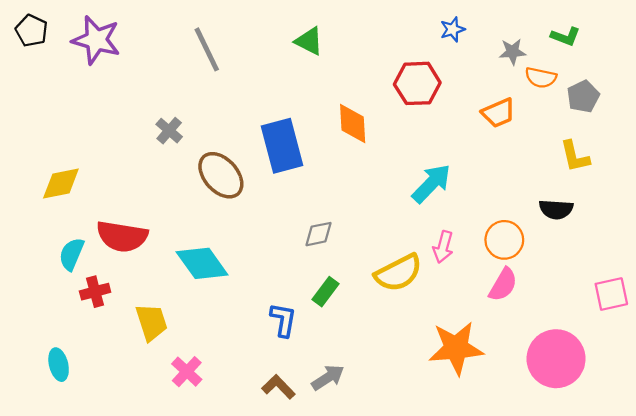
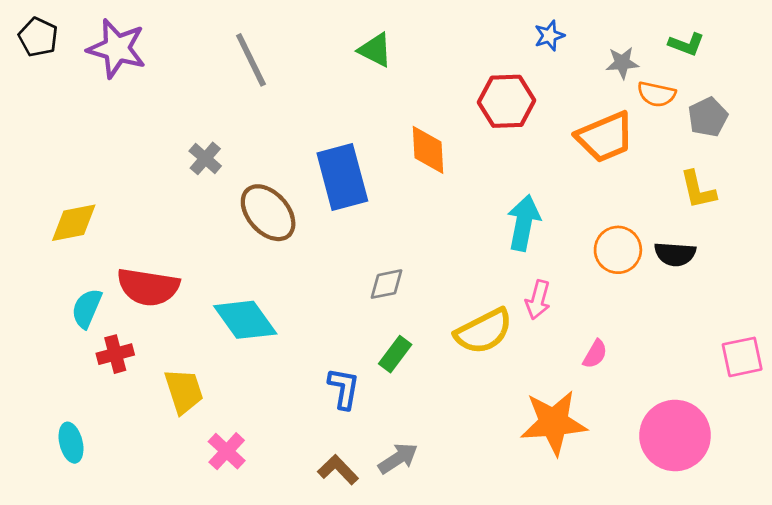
orange trapezoid: (498, 113) -> (605, 137), size x1.4
cyan arrow: (431, 183) -> (524, 223), turned -33
orange circle: (504, 240) -> (618, 250), moved
pink semicircle: (503, 285) -> (595, 354), moved, size x0.7

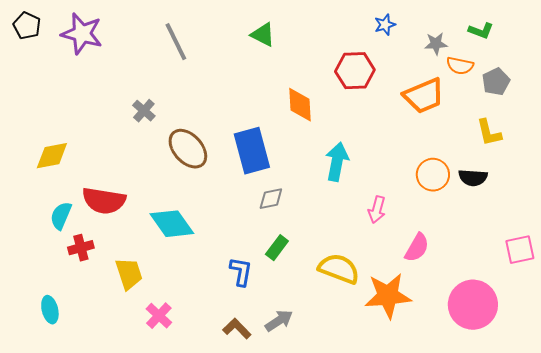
blue rectangle: (342, 177) -> (252, 151), moved
cyan arrow: (524, 223) -> (337, 162), moved
yellow semicircle: (484, 331) -> (339, 269), moved, turned -132
pink semicircle: (595, 354) -> (417, 248), size x1.4

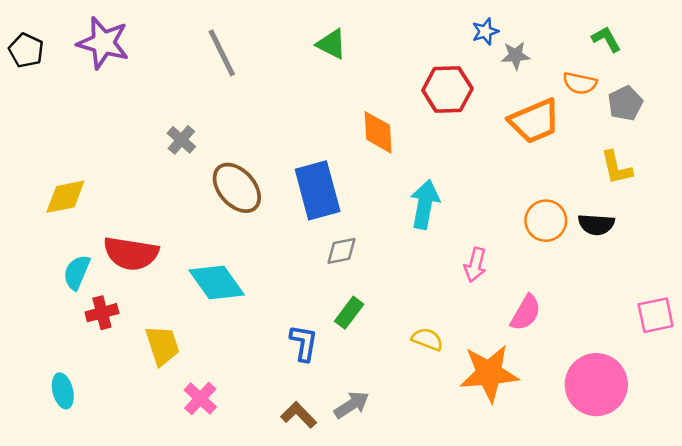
black pentagon: (27, 26) -> (26, 50), moved
green L-shape: (481, 31) -> (606, 39), turned -140
gray star: (436, 44) -> (516, 55), moved
yellow semicircle: (339, 269) -> (427, 339), size x0.6

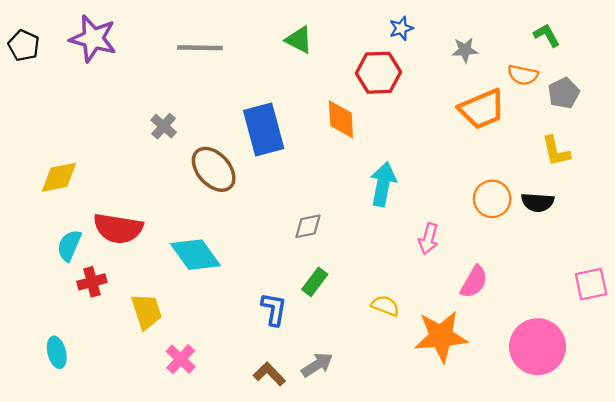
blue star: (485, 31) -> (401, 28), moved
gray line: (222, 53) -> (200, 48), turned -63
red hexagon: (447, 89) -> (378, 73), moved
blue rectangle: (318, 190) -> (264, 130), moved

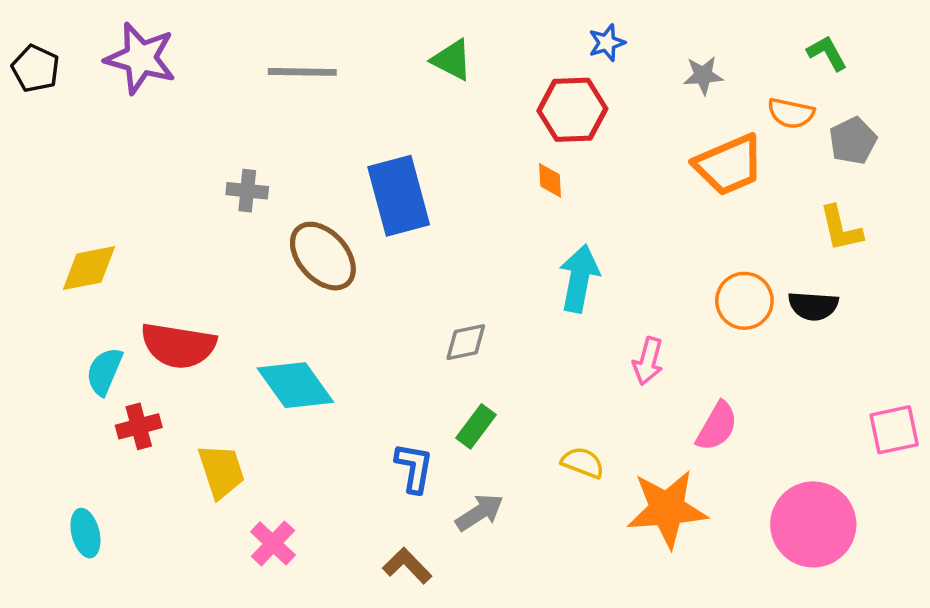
orange diamond: (341, 119) -> (550, 180), moved, size x0.6
gray cross: (164, 126) -> (247, 191), turned -35
gray arrow: (317, 365) -> (479, 512), moved

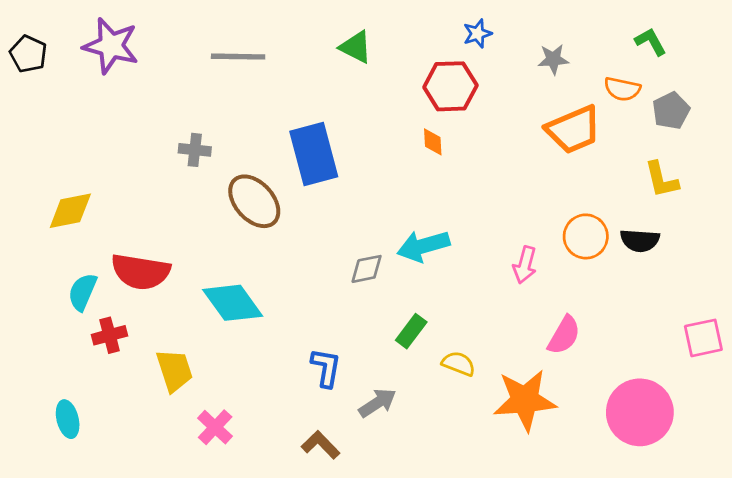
cyan arrow: (579, 278) -> (423, 246), moved, turned -117
pink arrow: (648, 361) -> (525, 265), moved
green rectangle: (476, 426) -> (411, 331), moved

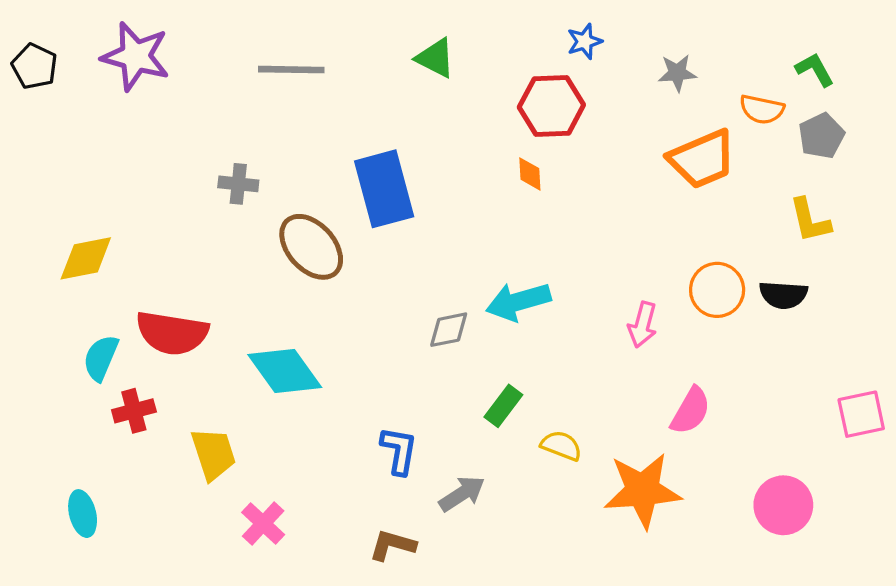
green L-shape: (651, 42) -> (815, 70), moved
pink circle: (640, 412) -> (783, 505), size x0.7
brown L-shape: (321, 445) -> (392, 545), turned -30

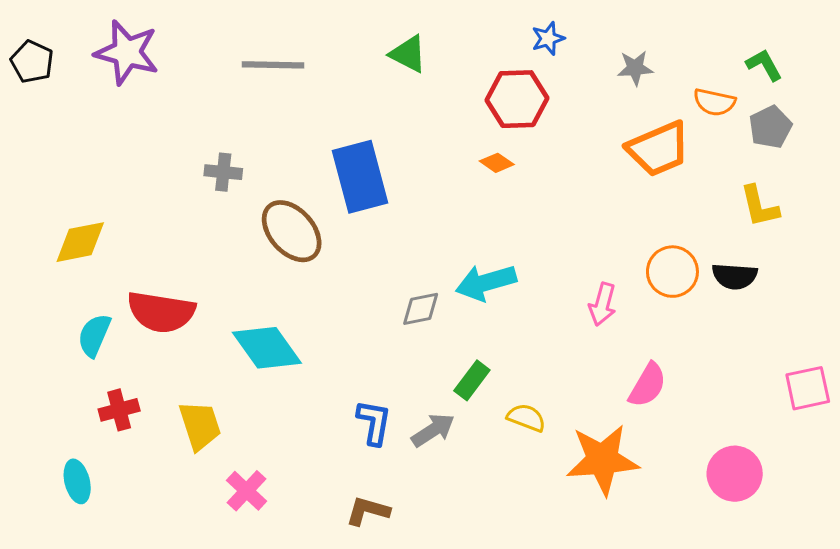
orange diamond: (530, 174) -> (497, 163), turned -52
red cross: (134, 411) -> (119, 410), moved
gray arrow: (462, 494) -> (433, 430), moved

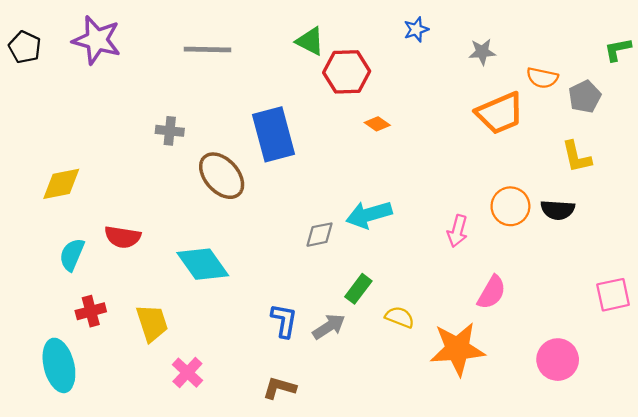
green L-shape: (764, 65) -> (618, 50), moved, turned -72
red hexagon: (517, 99) -> (347, 72), moved
red semicircle: (161, 312) -> (123, 237), size x0.7
cyan ellipse: (77, 481) -> (59, 365), size x1.6

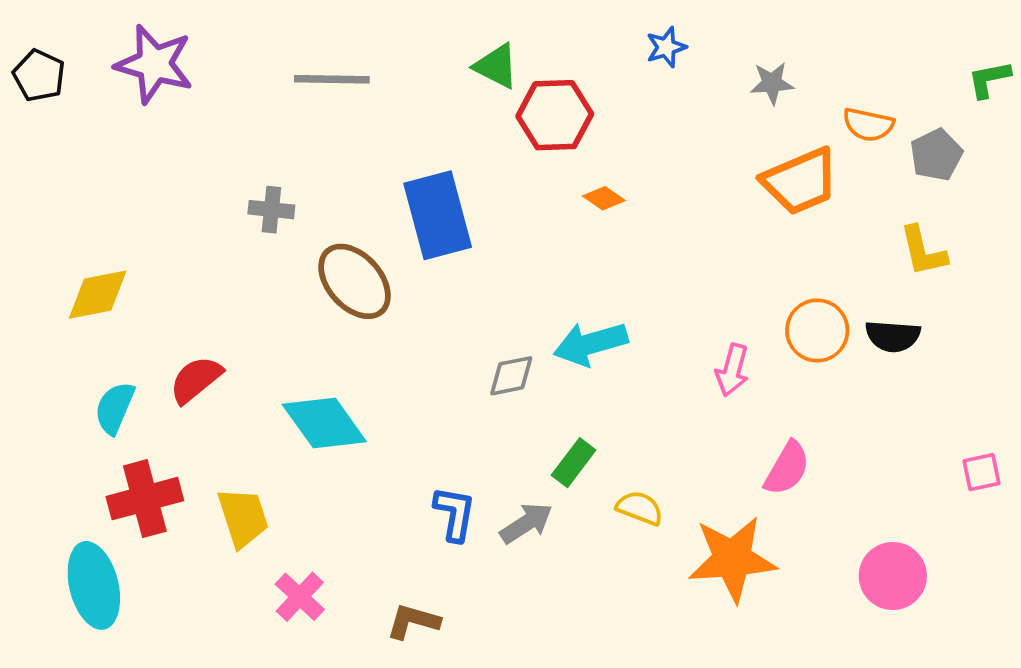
red semicircle: (123, 237) -> (196, 380), turned 132
pink square: (613, 295) -> (982, 472), size x0.7
red cross: (91, 311) -> (145, 499), size x1.5
brown L-shape: (279, 388) -> (413, 621), moved

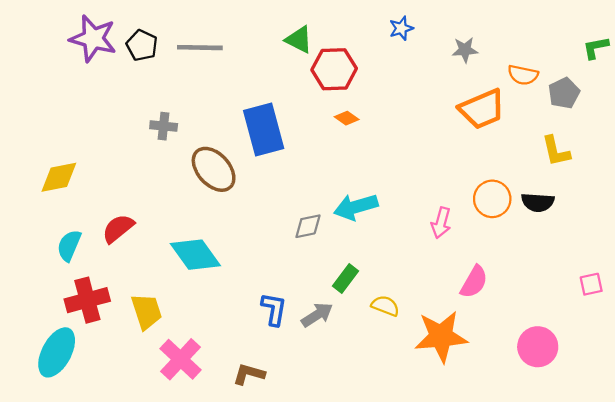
black pentagon: (39, 75) -> (142, 45), moved
orange diamond: (604, 198) -> (347, 118), moved
cyan ellipse: (94, 585) -> (57, 352), turned 42
pink cross: (300, 597) -> (181, 359), size x1.4

